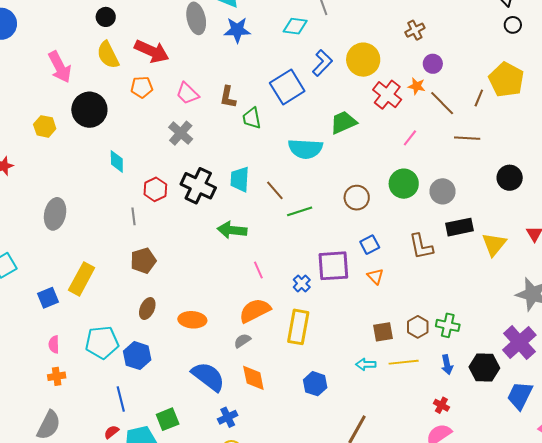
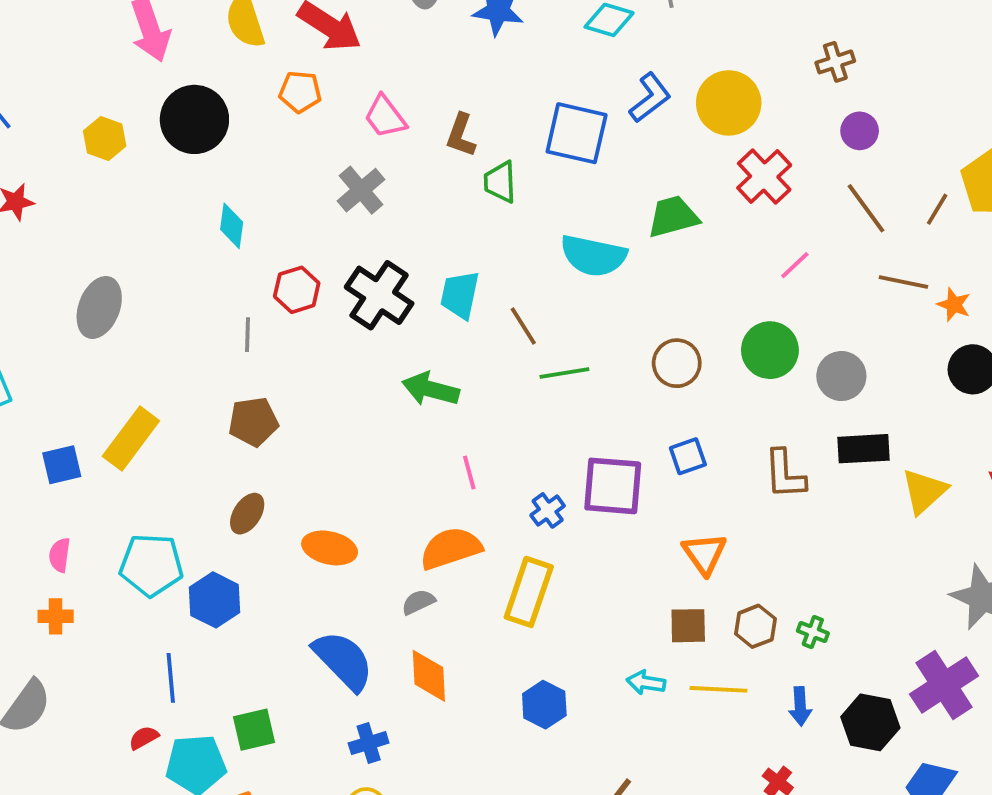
orange star: (417, 86) -> (954, 305), moved
blue square: (287, 87) -> (577, 133), turned 36
orange triangle: (375, 276) -> (704, 554), moved, size x1.4
green cross: (448, 325) -> (813, 632), size x0.7

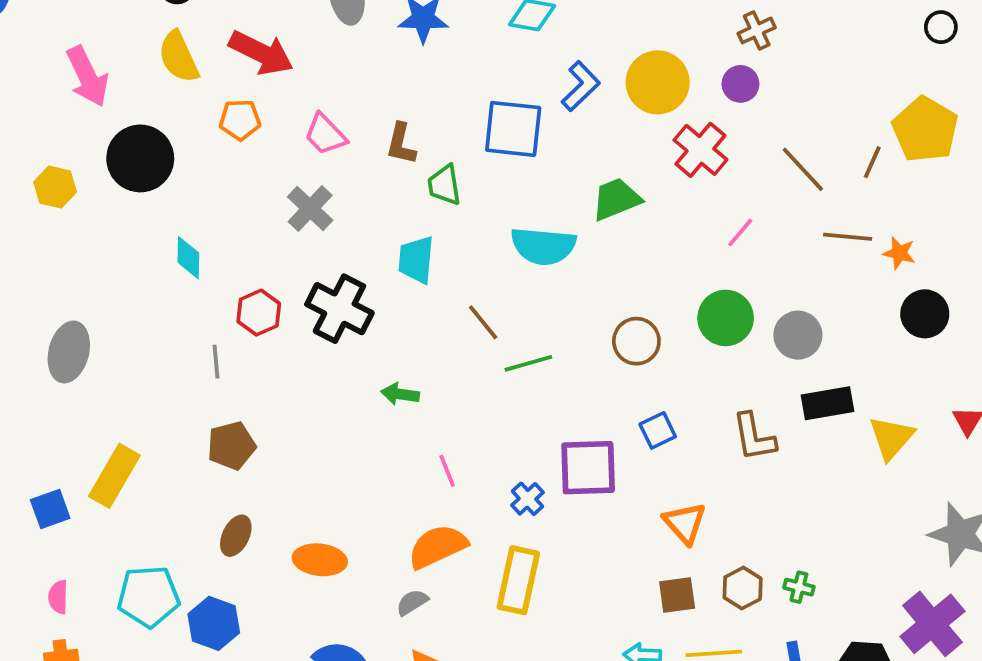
purple circle: (860, 131) -> (740, 84), moved
cyan trapezoid: (460, 295) -> (416, 260), moved
green arrow: (431, 389) -> (400, 394), size x0.7

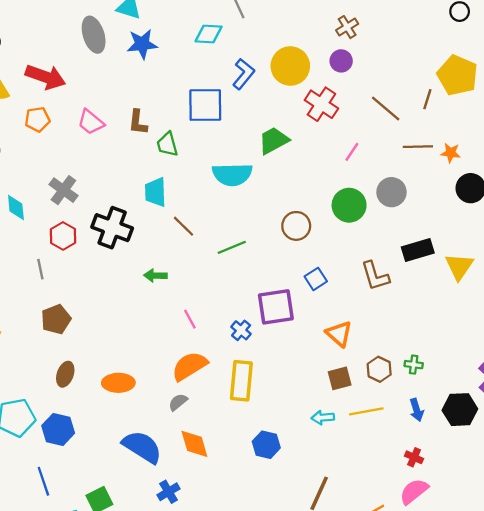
gray cross: (310, 208) -> (63, 190), moved
brown line: (483, 322) -> (183, 226), moved
gray circle: (798, 335) -> (391, 192), moved

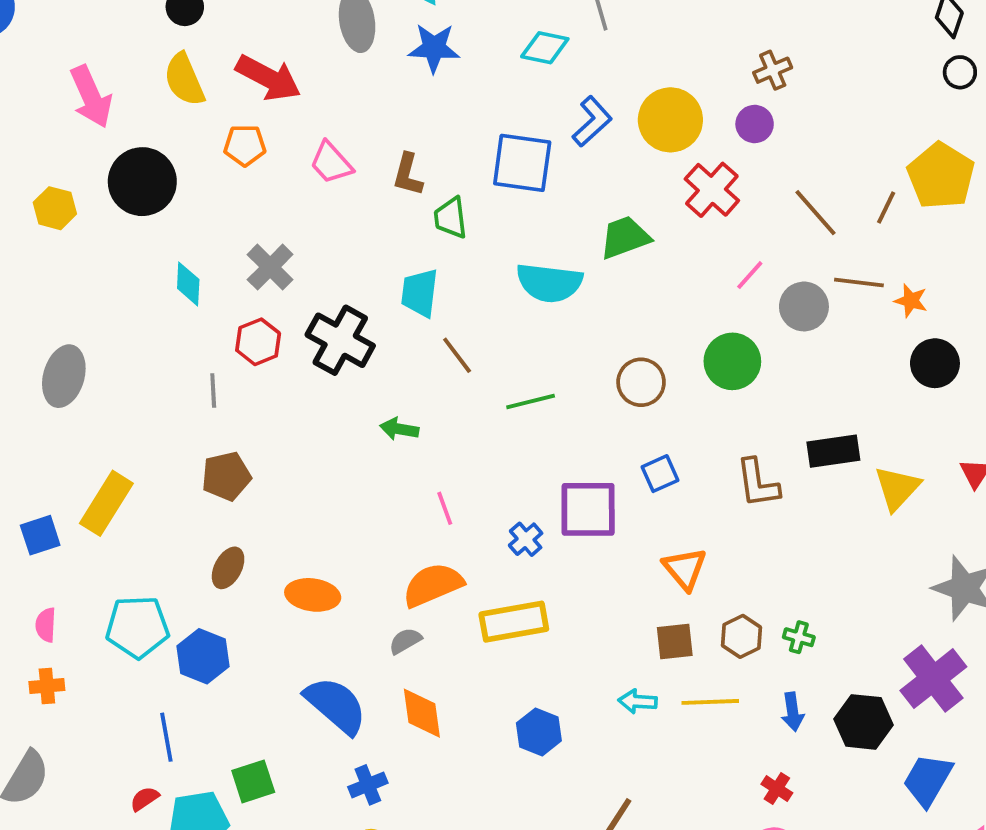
gray circle: (391, 192) -> (804, 306), moved
yellow rectangle: (241, 381) -> (514, 622), turned 66

